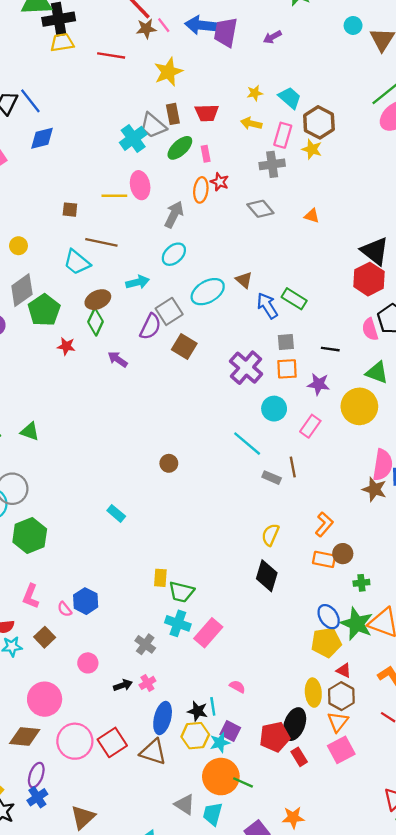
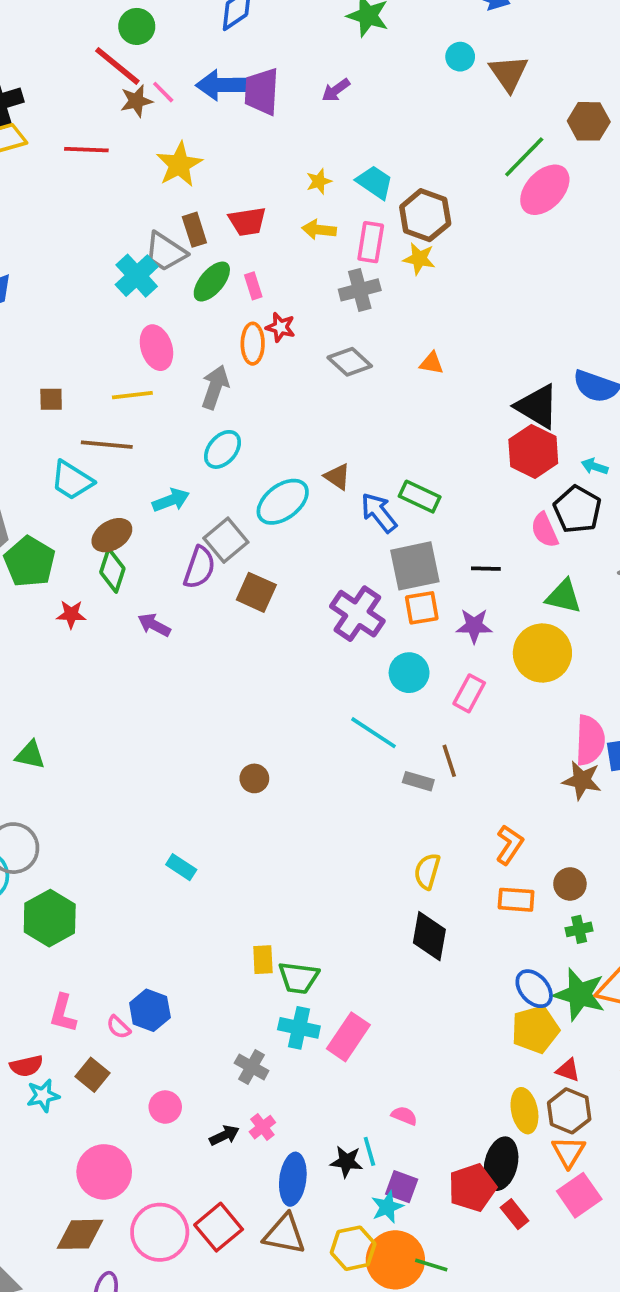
yellow line: (114, 196) -> (132, 395), moved
gray square: (286, 342) -> (415, 566), size x1.8
brown circle: (343, 554) -> (570, 884), moved
yellow hexagon: (195, 736) -> (353, 1248), moved

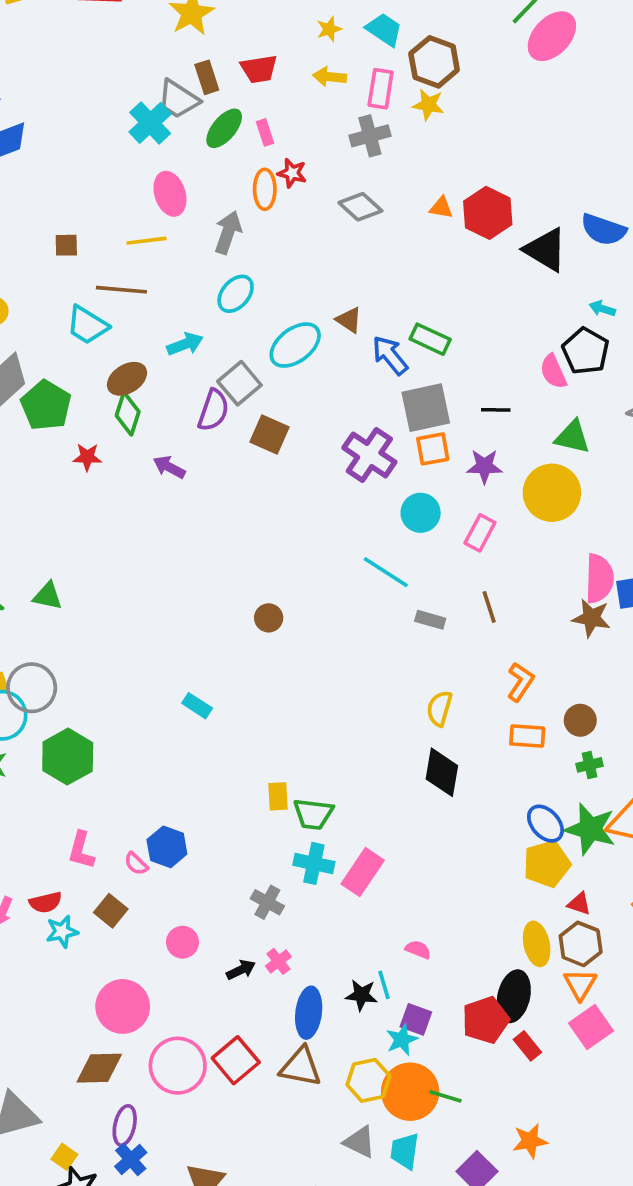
red hexagon: (533, 451) -> (488, 213), moved
brown line: (449, 761) -> (489, 607), moved

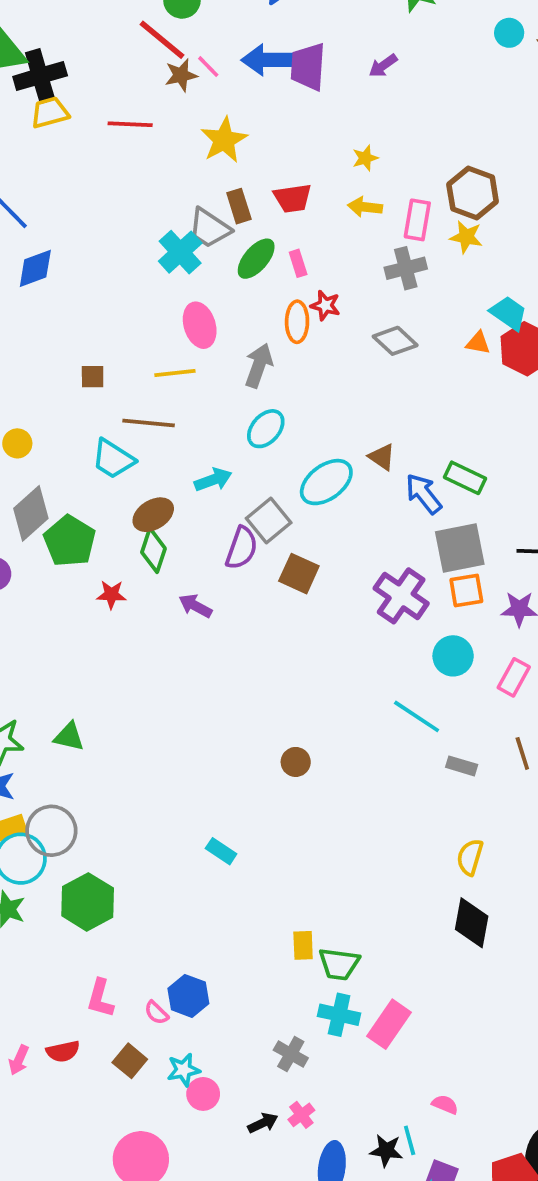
cyan trapezoid: (384, 30) -> (509, 313), moved
cyan star: (62, 932) -> (184, 1070), moved

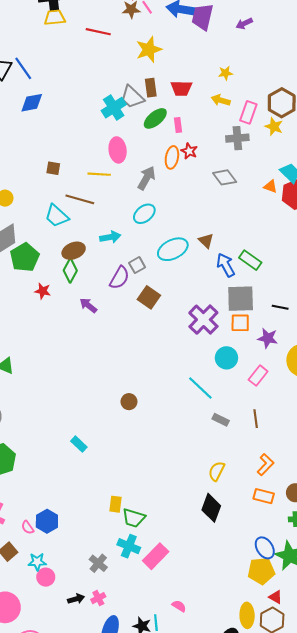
gray square: (269, 521) -> (137, 265), size x0.7

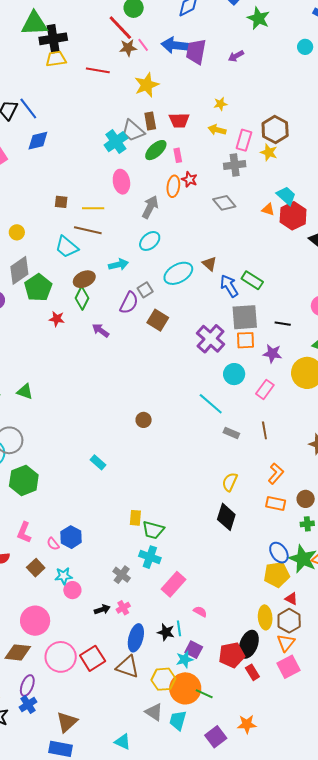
yellow line: (99, 174) -> (93, 208), moved
pink rectangle: (156, 556) -> (174, 584), moved

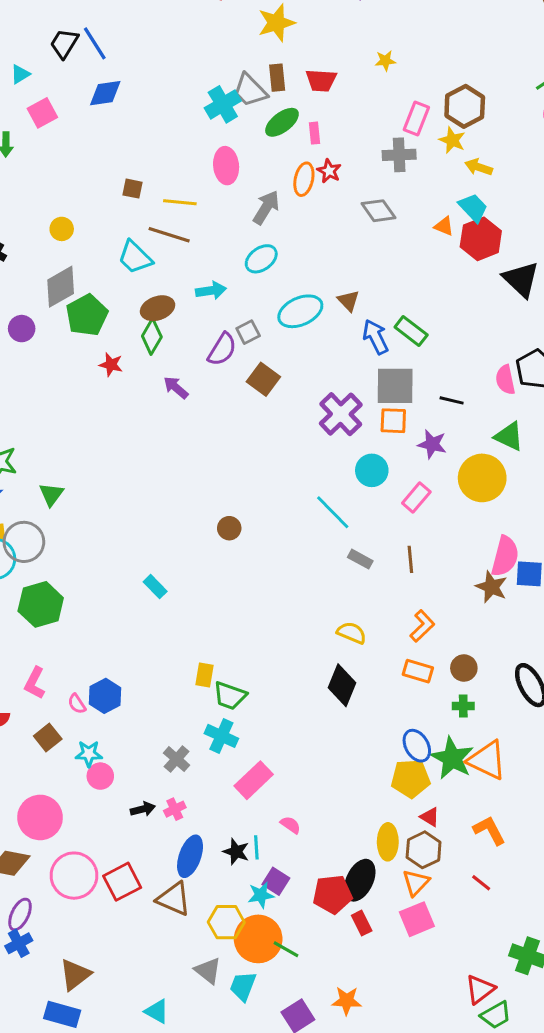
yellow arrow: (217, 130) -> (479, 167), moved
green triangle: (25, 391) -> (51, 494), moved, turned 42
yellow semicircle: (230, 482) -> (352, 633), turned 84

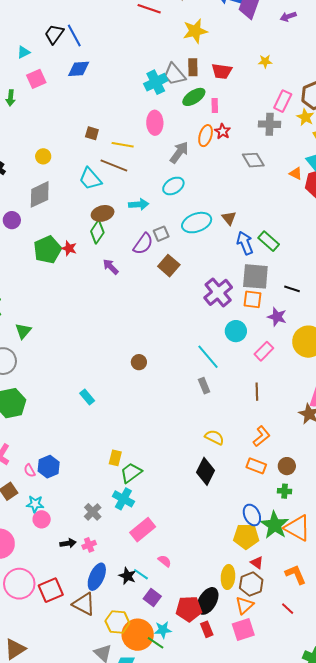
green pentagon: (87, 315) -> (47, 250), moved
gray rectangle: (360, 559) -> (204, 386), moved, turned 35
green trapezoid: (230, 696) -> (131, 473), turned 120
cyan line: (256, 847) -> (141, 574), turned -56
cyan star: (261, 895) -> (163, 630), moved

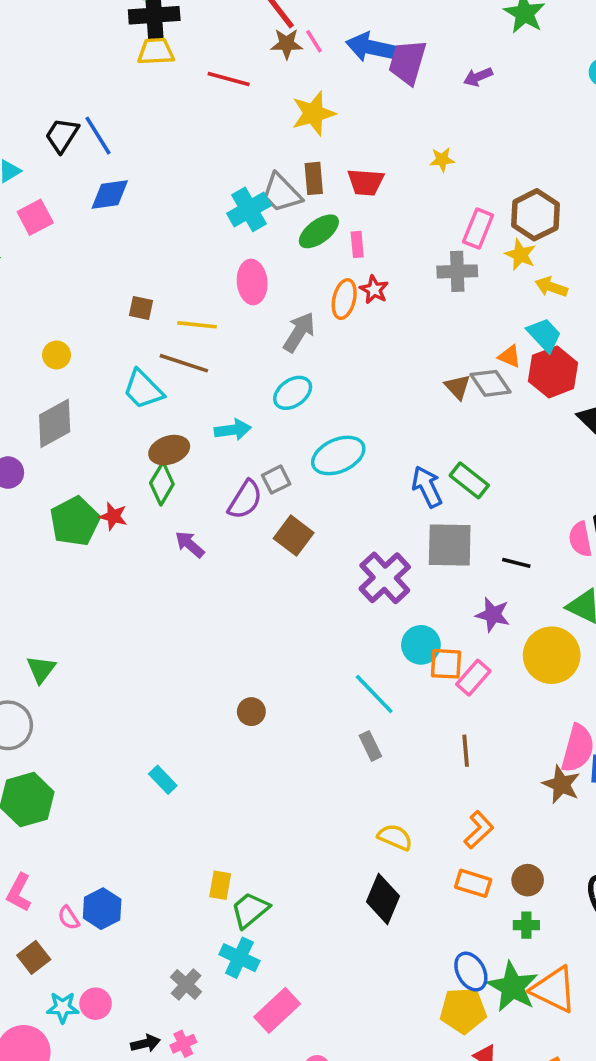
gray diamond: (253, 160) -> (490, 383), moved
brown triangle: (229, 218) -> (458, 387), moved
orange square: (253, 299) -> (446, 664), moved
cyan star: (35, 504) -> (63, 1007), moved

